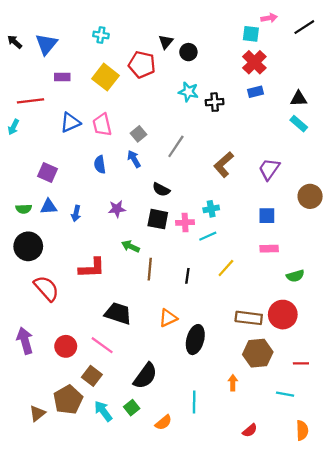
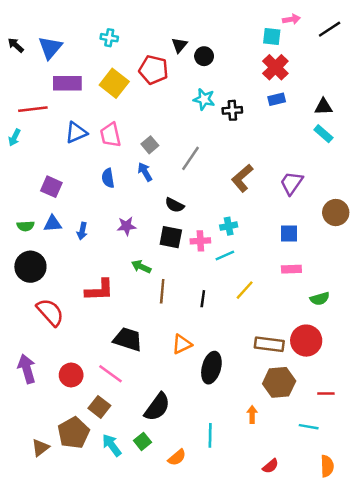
purple rectangle: (62, 77) -> (67, 83), size x1.6

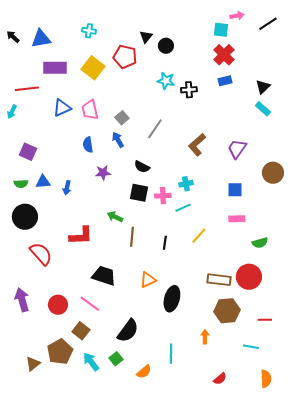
blue triangle: (50, 48) -> (41, 39), turned 40
black triangle: (323, 107) -> (263, 87), turned -42
purple square: (51, 187) -> (28, 152), moved
purple star: (126, 226) -> (103, 173), moved

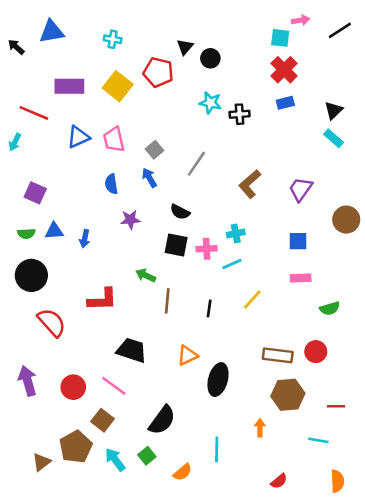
blue triangle: (41, 39) -> (52, 32), moved
red line: (27, 89) -> (34, 113), turned 30
red circle: (249, 277) -> (316, 352), size x0.7

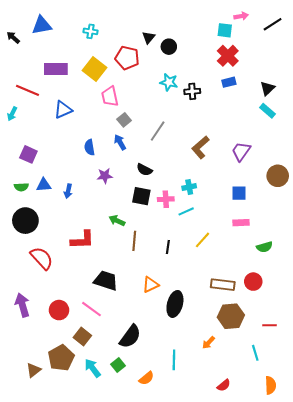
pink trapezoid: (114, 140) -> (110, 96), moved
orange arrow: (260, 428) -> (209, 343), turned -136
cyan line: (318, 440) -> (255, 353), turned 63

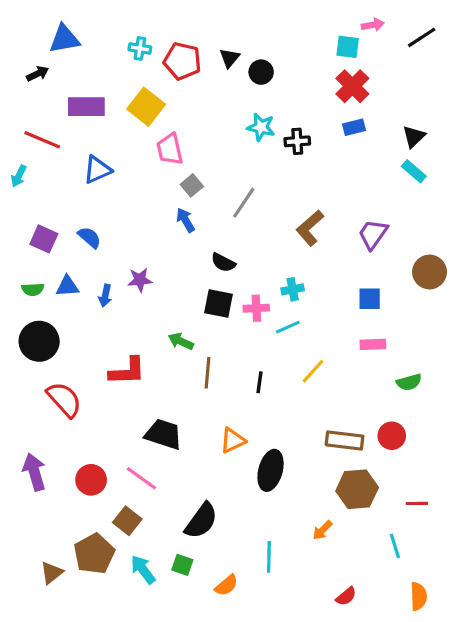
black arrow: (13, 37) -> (38, 74), moved, turned 112
red pentagon: (127, 58) -> (182, 61), moved
blue semicircle: (90, 147) -> (89, 237), moved, turned 140
purple star: (105, 176) -> (140, 280), moved
green square: (118, 365) -> (182, 565), turned -32

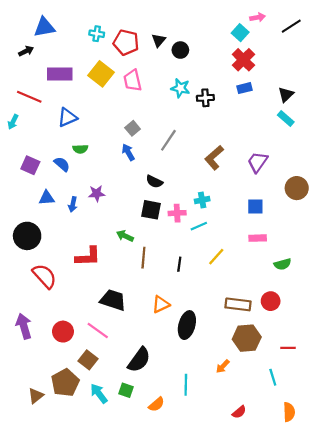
cyan square: (348, 47) -> (240, 33), turned 35
pink trapezoid: (170, 149) -> (133, 80), moved
green semicircle: (33, 289) -> (80, 149), moved

